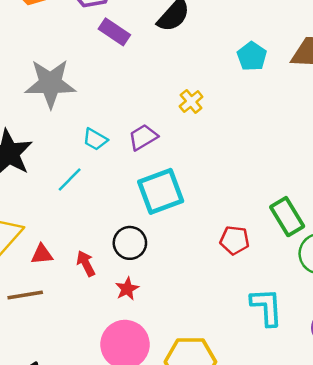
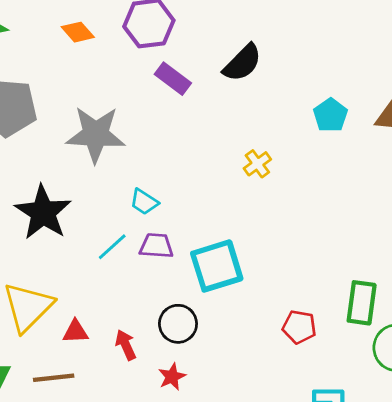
purple trapezoid: (143, 137) -> (156, 246), moved, turned 32
green rectangle: (287, 217) -> (362, 303), turned 36

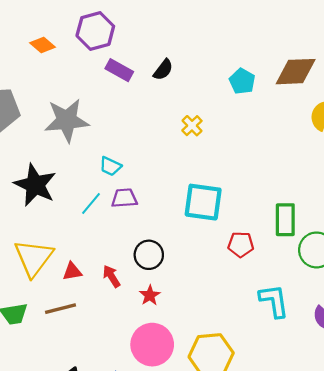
black semicircle: (242, 63) -> (163, 70), moved, size x0.7
cyan square: (217, 266) -> (203, 202), moved, turned 33

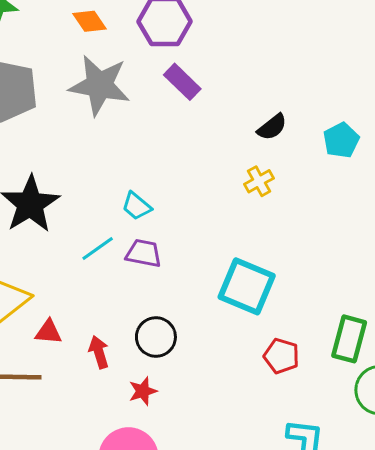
black semicircle: (163, 70) -> (272, 127), moved
gray star: (67, 120) -> (99, 85), moved

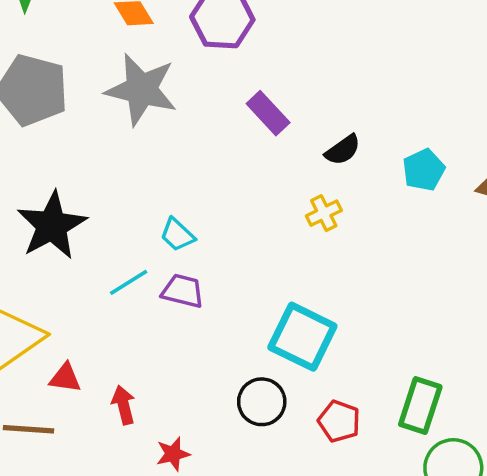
purple rectangle: (182, 82) -> (268, 113), moved
black circle: (156, 337) -> (262, 402), moved

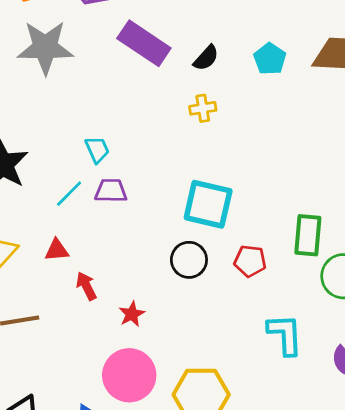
purple rectangle: (268, 113) -> (144, 43), size x1.5
yellow cross: (324, 213) -> (203, 108), turned 30
cyan trapezoid: (177, 235) -> (97, 150), turned -144
red triangle: (65, 378) -> (57, 250), moved

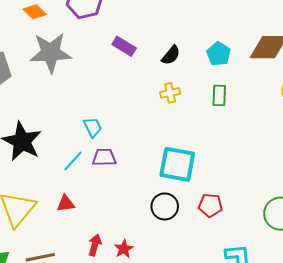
purple rectangle: (144, 43) -> (124, 46), size x0.6
green rectangle: (308, 235) -> (219, 95), moved, size x0.7
red arrow: (86, 286) -> (95, 245), moved, turned 45

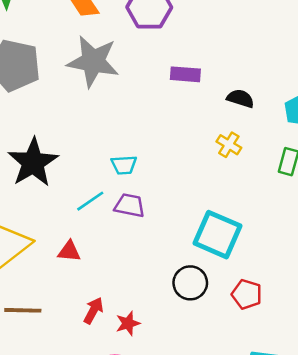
purple rectangle: (124, 46) -> (185, 74), turned -40
black semicircle: (171, 55) -> (240, 98), turned -125
yellow cross: (170, 93) -> (229, 145), turned 30
cyan trapezoid: (93, 127) -> (124, 165), turned 100

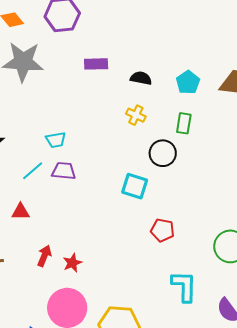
cyan square: (217, 235) -> (135, 186), size x0.7
black circle: (190, 283) -> (163, 153), moved

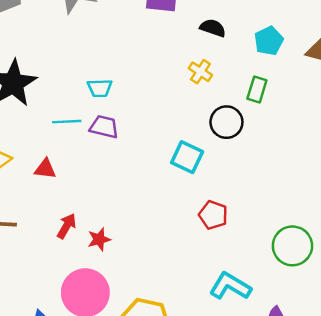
cyan line: (33, 171) -> (67, 122), turned 30
cyan L-shape: (184, 286) -> (230, 286), turned -68

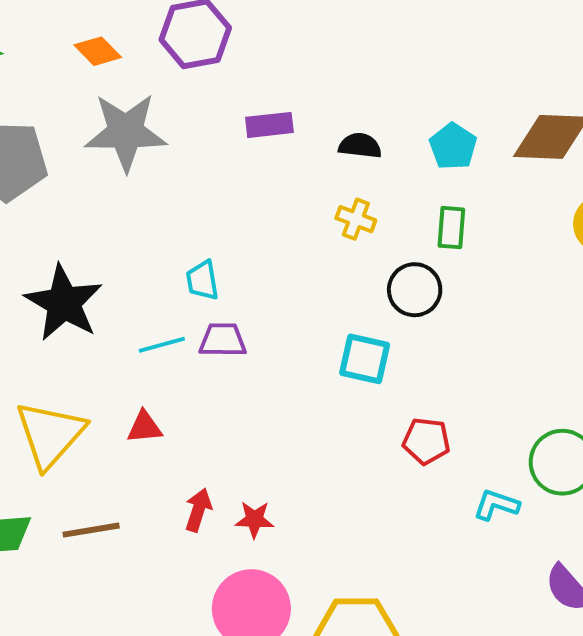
cyan trapezoid: (100, 88) -> (202, 280), turned 95
red star: (99, 239) -> (254, 519), turned 30
cyan L-shape: (230, 286) -> (496, 505), moved, size x0.7

